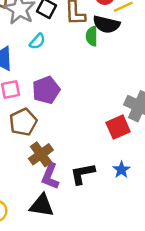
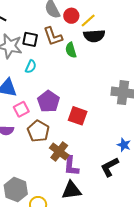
black semicircle: (106, 24) -> (94, 36), moved
red square: (118, 127) -> (78, 116), moved, turned -30
black L-shape: (83, 174) -> (110, 167), moved

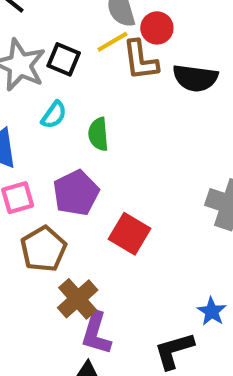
yellow line: (88, 21) -> (112, 42), moved
brown L-shape: (53, 36) -> (140, 60), moved
green semicircle: (71, 50) -> (98, 134), moved

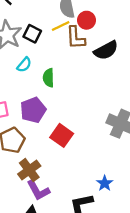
black semicircle: (195, 78) -> (106, 50), turned -40
purple L-shape: (96, 333) -> (38, 190), turned -50

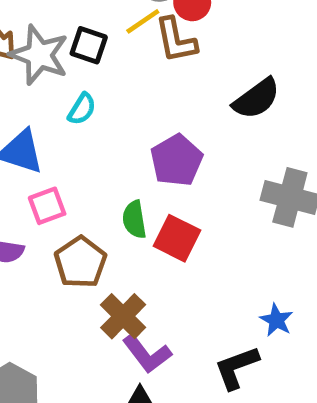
black semicircle: (106, 50) -> (256, 99), moved
green semicircle: (48, 78) -> (134, 219), moved
purple pentagon: (33, 110) -> (177, 160), moved

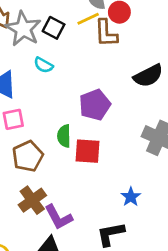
cyan semicircle: (82, 109) -> (43, 65), turned 78
red square: (177, 238) -> (88, 151), turned -32
brown cross: (123, 316) -> (32, 200), moved
blue star: (276, 320) -> (131, 197), moved

